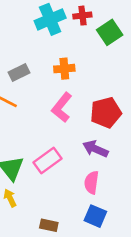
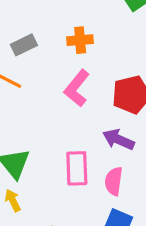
pink rectangle: (48, 160) -> (77, 168), moved, turned -56

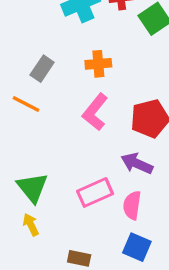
gray rectangle: (24, 45) -> (42, 69), turned -30
pink rectangle: (77, 168) -> (95, 192), turned 68

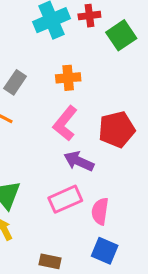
purple arrow: (137, 163) -> (79, 161), moved

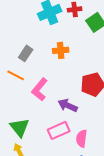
pink L-shape: (65, 123) -> (40, 89), moved

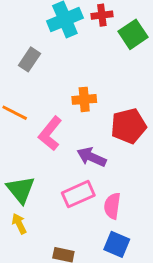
orange cross: (61, 50) -> (84, 99), moved
gray rectangle: (26, 53) -> (29, 59), moved

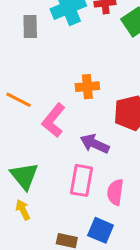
gray rectangle: (29, 59) -> (30, 26), moved, turned -35
pink rectangle: (78, 194) -> (81, 180), turned -56
blue square: (117, 244) -> (101, 230), moved

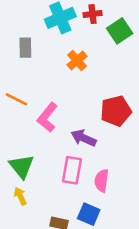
gray rectangle: (30, 26) -> (25, 48), moved
orange cross: (87, 87) -> (77, 61), moved, turned -36

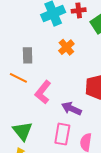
gray rectangle: (25, 48) -> (28, 55), moved

